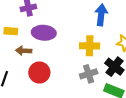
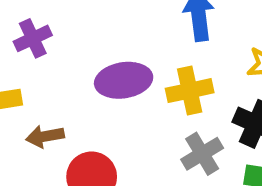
purple ellipse: (44, 33) -> (124, 80), moved

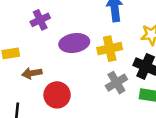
purple cross: (33, 38) -> (40, 20), moved

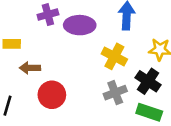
purple ellipse: (74, 43) -> (80, 25), moved
yellow cross: (110, 49) -> (114, 56), turned 30

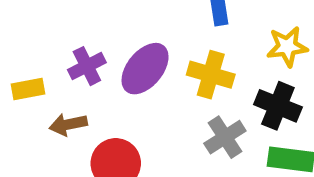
purple cross: (48, 15) -> (87, 66), moved
purple ellipse: (80, 25) -> (145, 69), moved, turned -40

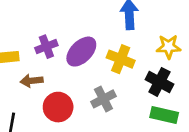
gray cross: (225, 137) -> (103, 99), moved

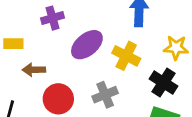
purple cross: (46, 47) -> (52, 18), moved

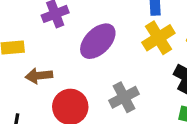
yellow cross: (126, 56) -> (158, 38), moved, turned 36

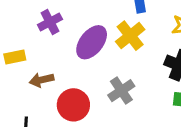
yellow cross: (158, 38) -> (130, 36), moved

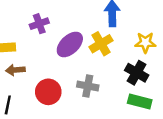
brown arrow: (42, 80) -> (15, 70), moved
gray cross: (121, 91) -> (88, 86), turned 36

